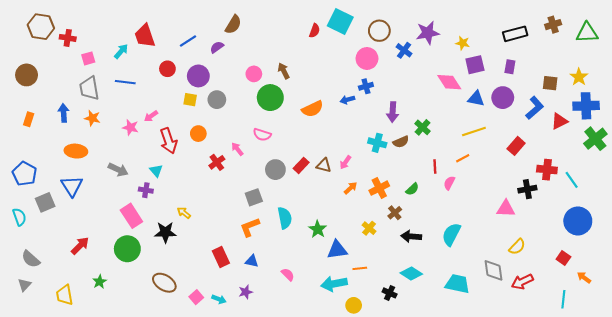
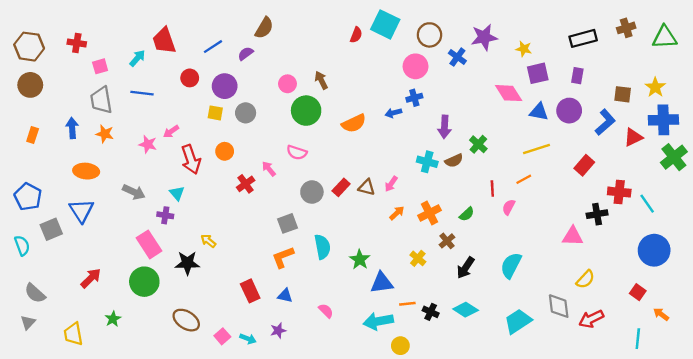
brown hexagon: (41, 27) -> (29, 47), moved
black arrow: (411, 236) -> (466, 268), turned -60
cyan trapezoid: (457, 284) -> (518, 321), turned -45
black cross: (390, 293) -> (431, 312), moved

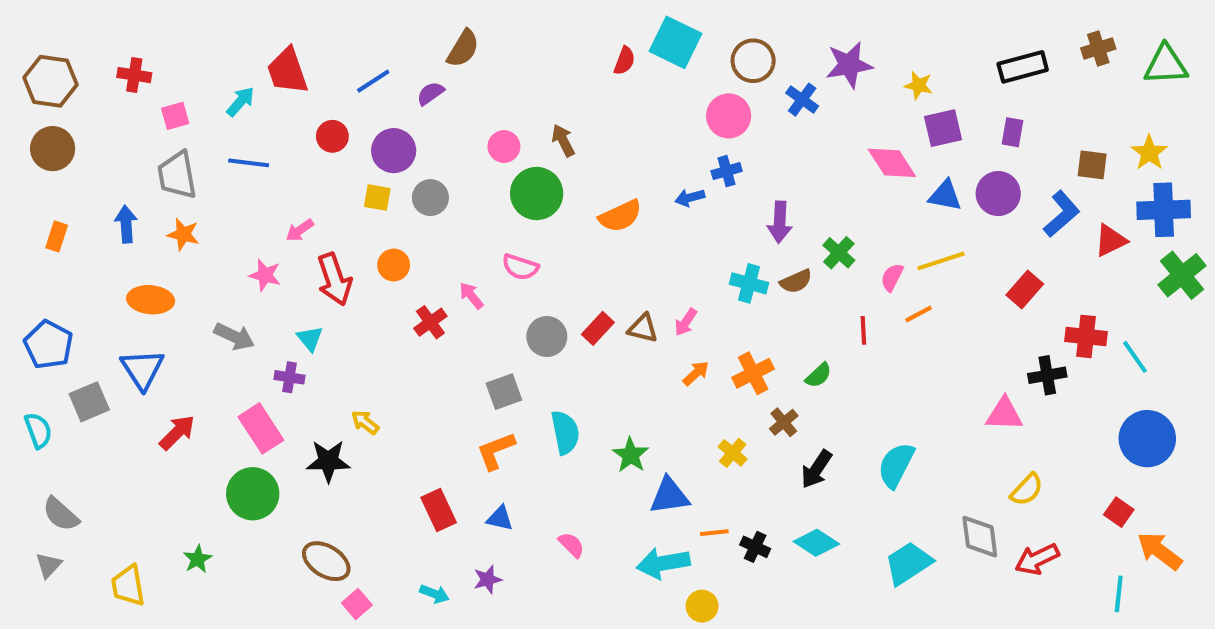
pink star: (148, 144) -> (265, 275), moved
pink semicircle: (509, 207) -> (892, 277), moved
red arrow: (91, 278) -> (177, 432), moved
orange arrow: (661, 314) -> (1160, 551), size x1.6
pink square: (222, 336) -> (357, 604), moved

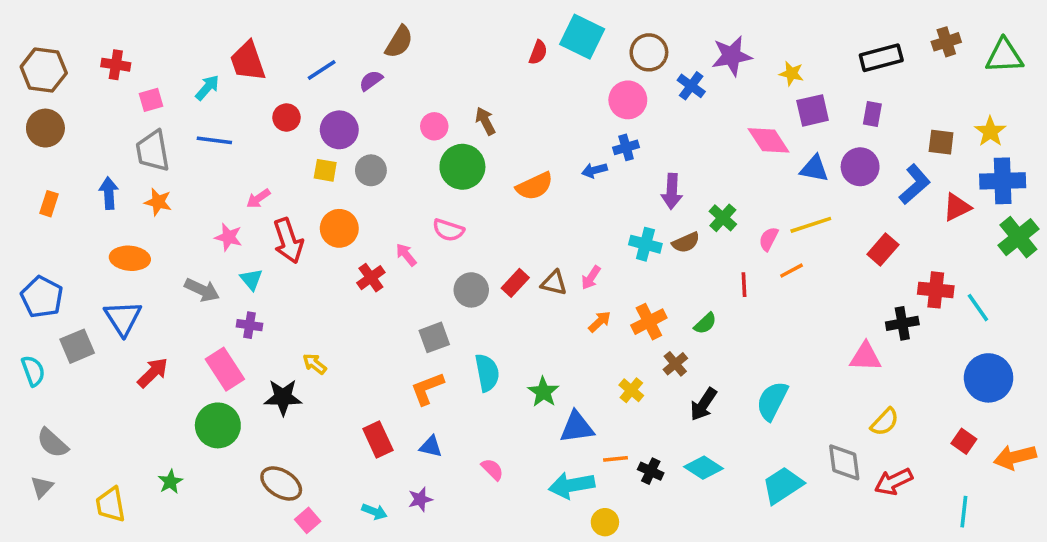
orange circle: (394, 265) -> (339, 228), size x1.4
cyan triangle: (310, 339) -> (251, 279), moved
orange arrow: (1160, 551) -> (1015, 457), moved, turned -51

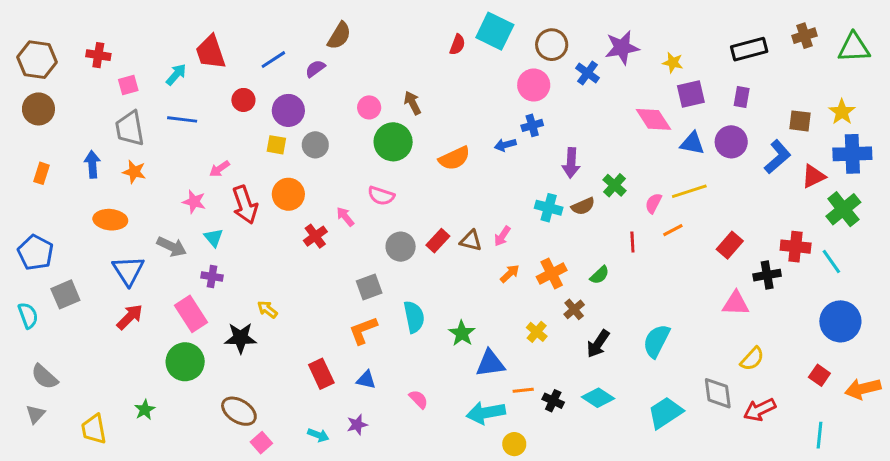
green cross: (1018, 237) -> (843, 209), moved
red rectangle: (883, 249) -> (730, 245), moved
blue triangle: (123, 318) -> (128, 271), moved

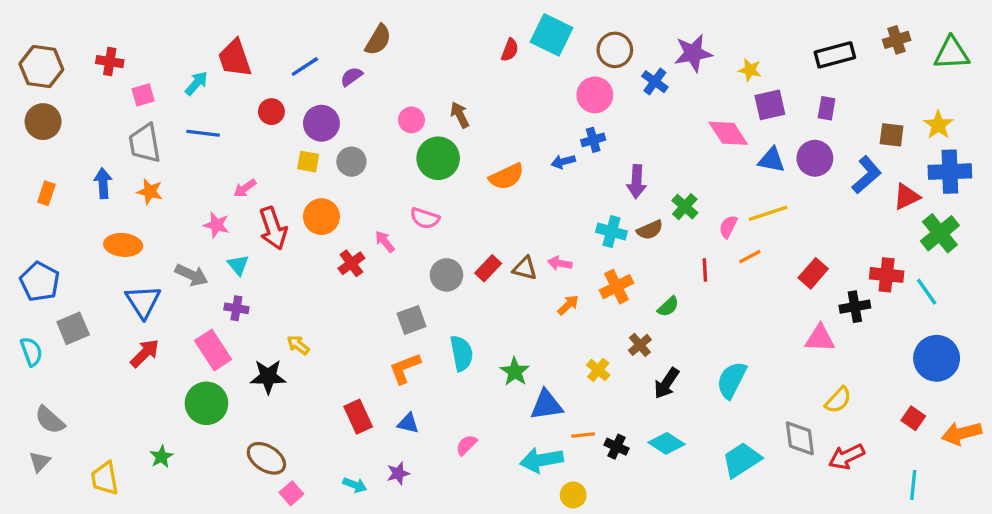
pink arrow: (502, 236) -> (560, 263), turned 66
orange cross: (552, 274) -> (617, 287), moved
pink semicircle: (419, 399) -> (466, 445), turned -90

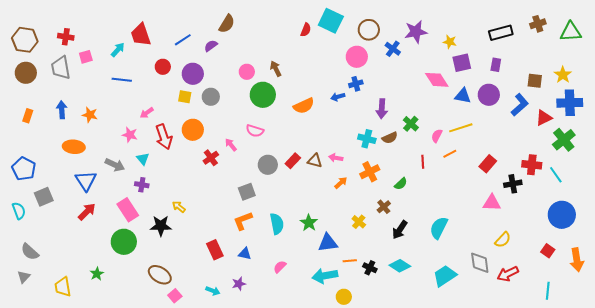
gray trapezoid: (145, 143) -> (61, 68), moved
cyan semicircle: (461, 353) -> (277, 224), moved
orange arrow: (962, 433) -> (577, 260), turned -85

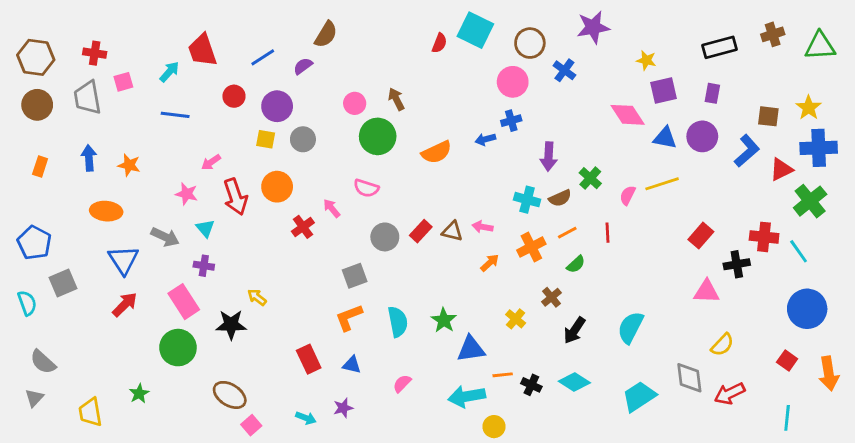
purple star: (416, 32) -> (593, 27), moved
orange line: (450, 154) -> (567, 233), moved

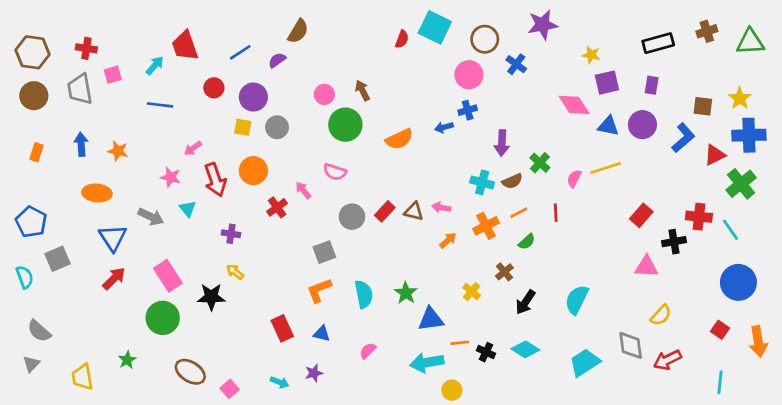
purple cross: (204, 266) -> (231, 234), moved
brown ellipse: (230, 395) -> (190, 372), moved

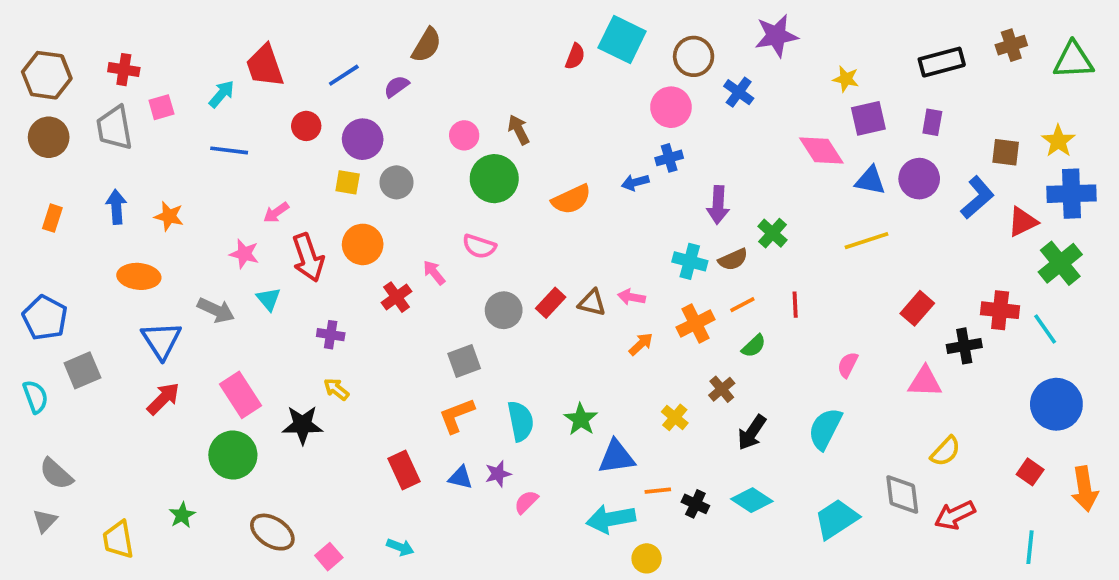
pink semicircle: (574, 179) -> (848, 365), moved
purple star: (314, 373) -> (498, 474), moved

